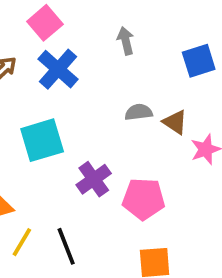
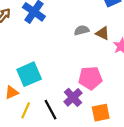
cyan square: (42, 140) -> (29, 74), moved
purple cross: (94, 179) -> (73, 97), moved

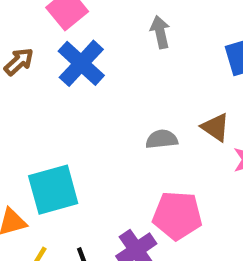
gray semicircle: (82, 30) -> (162, 139), moved

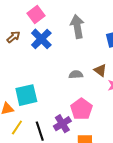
gray arrow: (160, 32) -> (77, 27), size x1.6
pink pentagon: (177, 215) -> (81, 109), turned 30

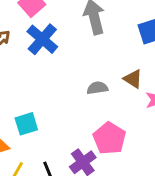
cyan square: (26, 95) -> (26, 124), size x0.7

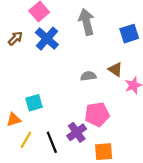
pink pentagon: (109, 138) -> (97, 114), turned 30

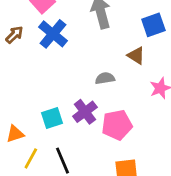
brown triangle: (115, 69) -> (136, 56), moved
cyan square: (34, 103) -> (52, 118), moved
purple cross: (77, 132) -> (85, 112), moved

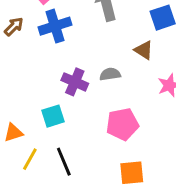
blue cross: (53, 34) -> (55, 26), turned 32
purple cross: (85, 112) -> (75, 82), moved, turned -30

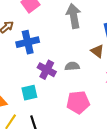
blue cross: (55, 26) -> (28, 42), moved

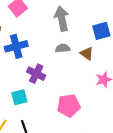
gray semicircle: (72, 66) -> (63, 48), moved

